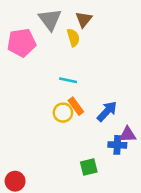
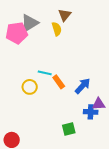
gray triangle: (50, 19) -> (30, 23), moved, turned 36
cyan line: (68, 80) -> (45, 73), moved
yellow circle: (63, 113) -> (30, 87), moved

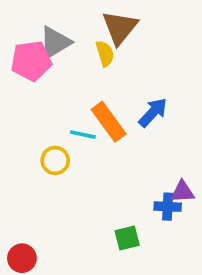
brown triangle: (65, 15) -> (120, 28), size x1.5
orange rectangle: (59, 82) -> (109, 122), moved, size x1.5
blue arrow: (83, 86) -> (153, 112), moved

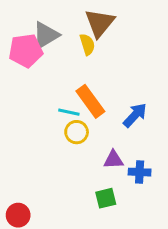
blue arrow: (153, 112) -> (135, 115), moved
yellow circle: (55, 160) -> (77, 132), moved
purple triangle: (182, 192) -> (113, 160), moved

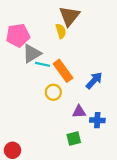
gray triangle: (46, 35) -> (32, 54), moved
cyan line: (69, 112) -> (43, 64), moved

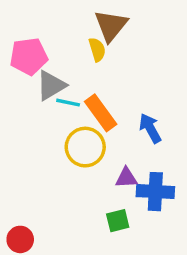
blue arrow: (94, 80) -> (150, 128), turned -72
yellow circle: (53, 92) -> (85, 147), size x1.5
blue cross: (97, 120) -> (155, 192), size x1.5

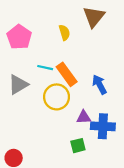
brown triangle: (111, 26) -> (94, 17), moved
pink pentagon: (29, 56) -> (19, 37), turned -30
gray triangle: (51, 85) -> (18, 84), moved

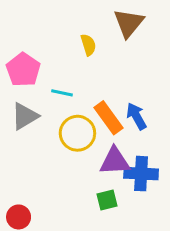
pink pentagon: (19, 37) -> (23, 70), moved
orange rectangle: (67, 74) -> (108, 118), moved
purple triangle: (84, 117) -> (115, 161), size x1.5

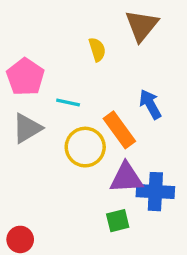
blue arrow: (136, 116) -> (150, 104), moved

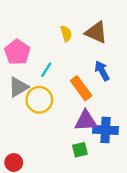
brown triangle: (142, 26) -> (96, 32), moved, turned -45
cyan line: (68, 103) -> (46, 70), turned -70
yellow circle: (85, 147) -> (39, 100), moved

